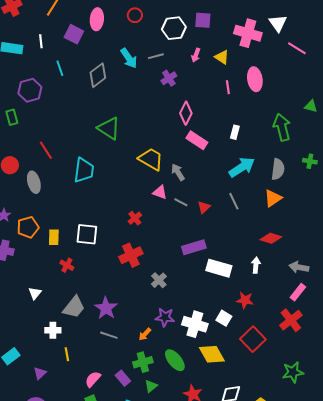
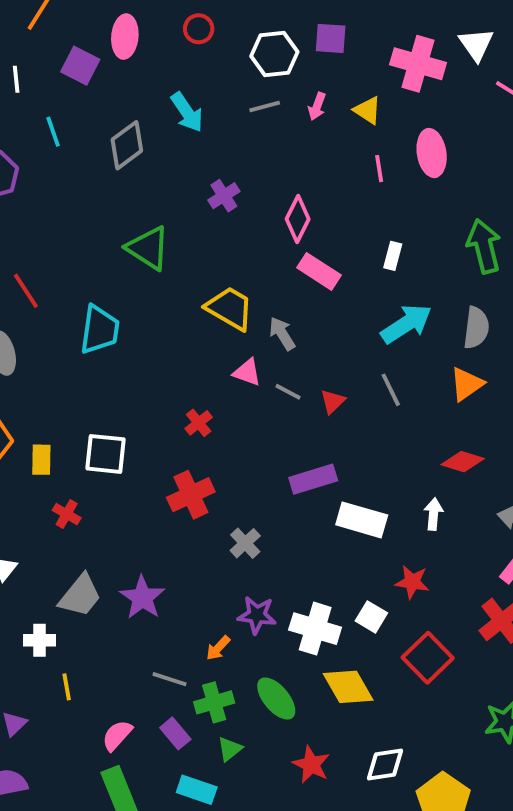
gray line: (156, 56) -> (265, 106), moved
purple cross: (169, 78) -> (224, 196), moved
gray line: (109, 335) -> (170, 679), moved

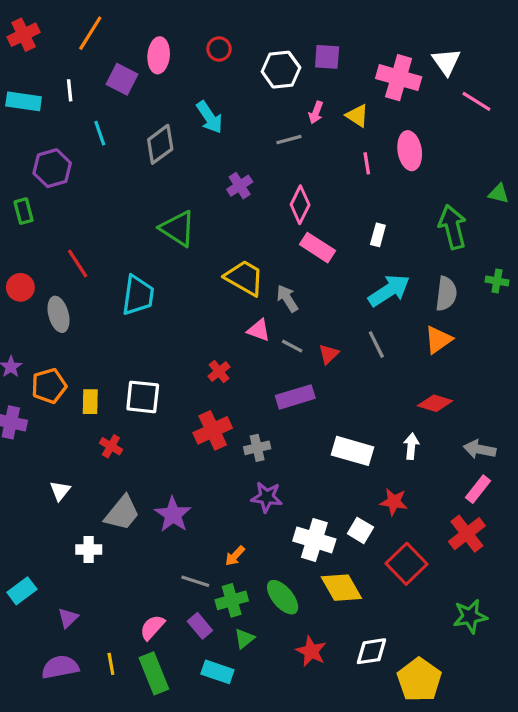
gray line: (265, 106) -> (289, 140), moved
purple rectangle: (313, 479) -> (295, 397), moved
gray cross: (245, 543) -> (257, 448), moved, turned 30
purple star: (257, 615) -> (267, 497), moved
yellow line: (67, 687) -> (111, 664), moved

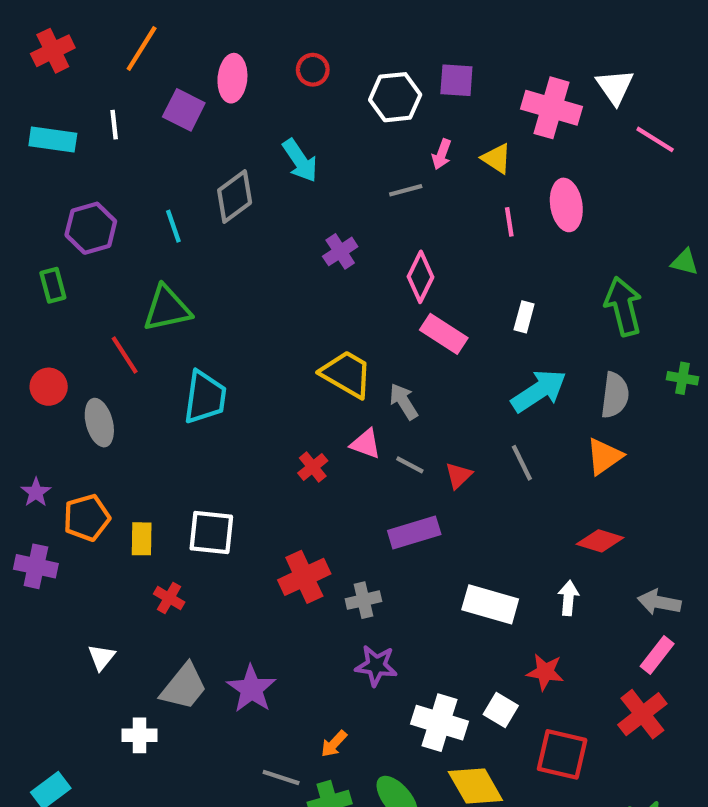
cyan line: (100, 133) -> (173, 226), moved
green triangle: (178, 229) -> (167, 308), moved, turned -45
red cross: (219, 372) -> (313, 467), moved
red square: (407, 564) -> (562, 754), turned -33

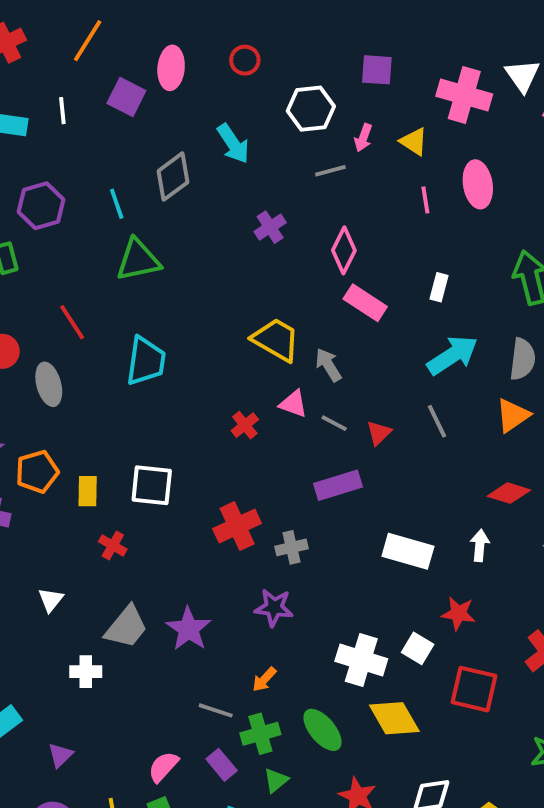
white hexagon: (395, 97) -> (311, 109), moved
green triangle: (167, 308) -> (138, 260), moved
purple star: (376, 666) -> (274, 608), moved

